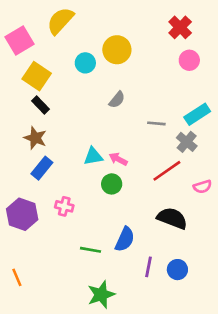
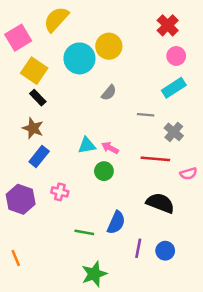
cyan circle: (85, 63) -> (79, 58), size x1.6
cyan rectangle: (197, 114) -> (174, 88), moved
red line: (167, 171) -> (155, 159), turned 40

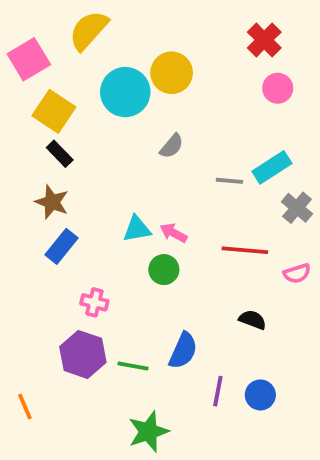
cyan rectangle: (174, 88) -> (272, 167), moved
gray cross: (174, 132) -> (297, 208), moved
purple hexagon: (21, 199) -> (83, 354), moved
black semicircle: (160, 203) -> (253, 320), size x0.6

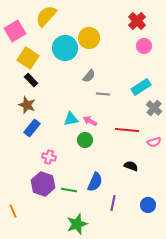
gray line: (229, 181) -> (103, 94), moved
blue circle: (260, 395) -> (148, 205), moved

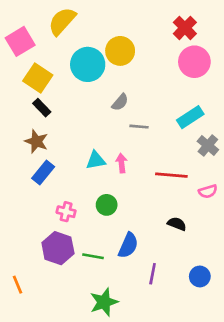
pink circle: (144, 46) -> (194, 62), size x1.5
pink arrow: (90, 121) -> (121, 163), turned 56
green circle: (85, 140) -> (107, 205), moved

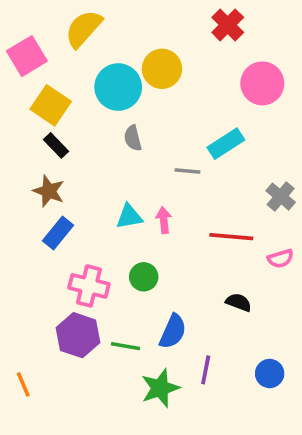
red cross: (185, 28) -> (228, 25), moved
gray semicircle: (120, 102) -> (133, 138), moved, turned 126
cyan rectangle: (190, 117) -> (226, 144), moved
pink cross: (66, 212) -> (89, 286), size x1.5
green star: (104, 302) -> (160, 388), moved

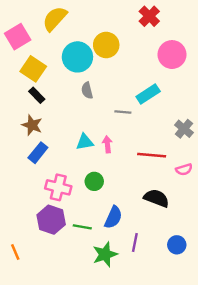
black semicircle: (239, 302) -> (156, 198), size x1.5

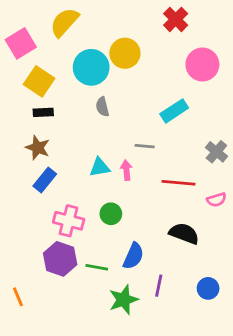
black rectangle: (37, 95) -> (43, 112), turned -49
gray line: (123, 112) -> (145, 146), moved

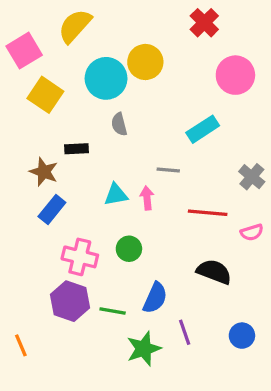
black rectangle: (43, 112) -> (77, 149), moved
purple line: (159, 286) -> (185, 332), turned -30

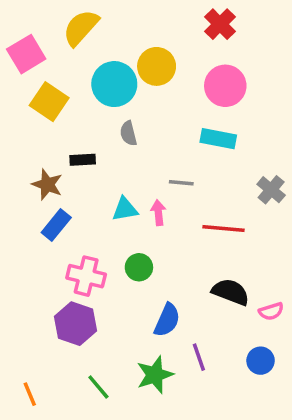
pink circle: (235, 75) -> (225, 86), moved
cyan rectangle: (203, 129) -> (218, 139), turned 44
pink semicircle: (252, 232) -> (271, 311), moved
green line: (113, 311) -> (98, 387), moved, turned 40
orange line: (21, 345) -> (30, 394), moved

